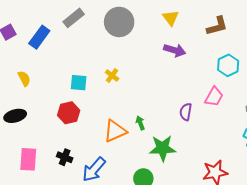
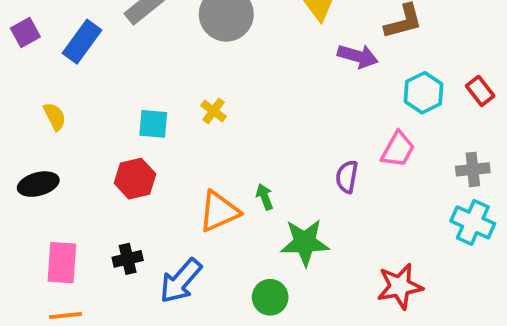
purple arrow: (175, 50) -> (358, 56), moved
black cross: (65, 157) -> (128, 259), turned -35

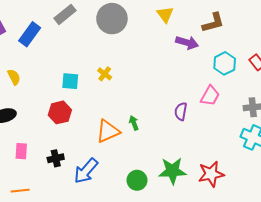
green star: (305, 242) -> (172, 171), moved
pink rectangle: (62, 263) -> (21, 151), moved, size x0.7

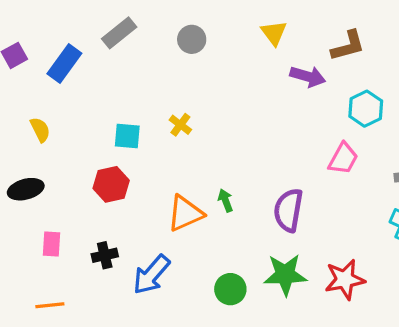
gray circle: (112, 19) -> (192, 39), size x0.6
purple semicircle: (181, 111) -> (288, 210), moved, size x1.5

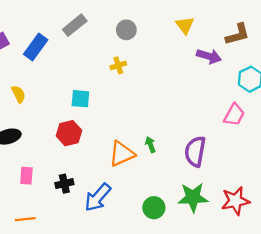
yellow cross: (180, 125) -> (118, 65), moved, turned 35

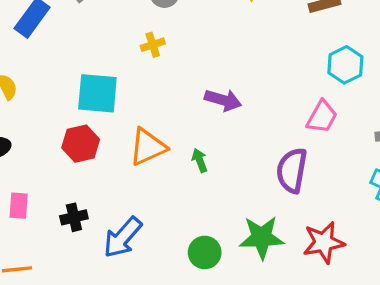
purple arrow: (209, 56) -> (223, 100), moved
cyan square: (80, 99) -> (97, 93), size x1.5
purple semicircle: (195, 151) -> (292, 170), moved
orange triangle: (122, 154) -> (148, 147), moved

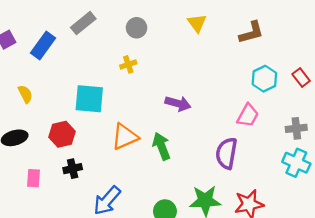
red hexagon: (81, 144) -> (62, 134), moved
green arrow: (200, 160) -> (161, 146), size x1.6
black cross: (74, 217) -> (73, 169), moved

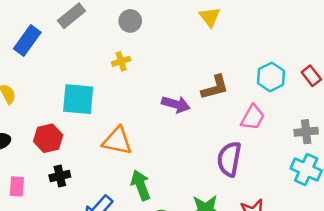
yellow triangle: (197, 23) -> (210, 17), moved
brown L-shape: (251, 32) -> (215, 87), moved
orange triangle: (125, 137) -> (117, 141), turned 36
green arrow: (161, 146) -> (141, 185), moved

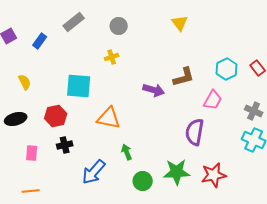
blue rectangle: (27, 40) -> (40, 41), size x0.7
gray cross: (306, 132) -> (254, 111), turned 30
green arrow: (141, 185) -> (127, 152), size x0.7

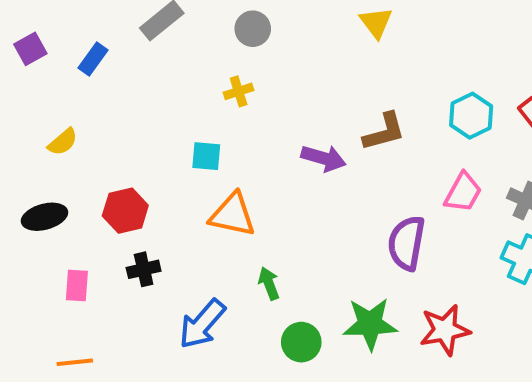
yellow semicircle: (25, 82) -> (63, 142), turned 77
cyan square: (79, 86) -> (206, 156), moved, size x0.6
pink trapezoid: (213, 100) -> (463, 192), moved

